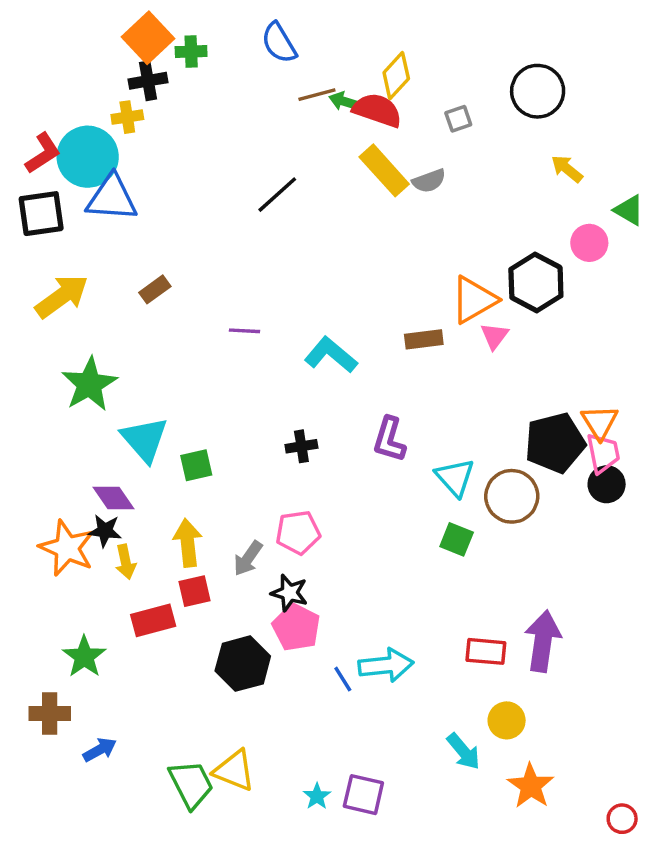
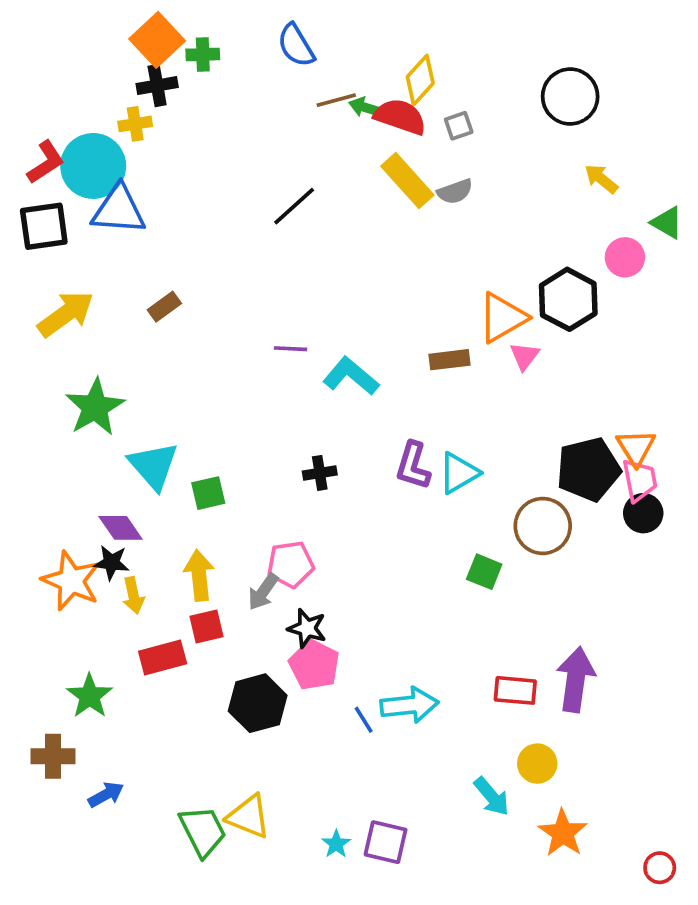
gray square: (458, 119) -> (459, 126), moved
purple line: (245, 331) -> (291, 349), moved
cyan triangle: (455, 477) -> (459, 473), moved, turned 42
pink pentagon: (298, 533) -> (291, 564), moved

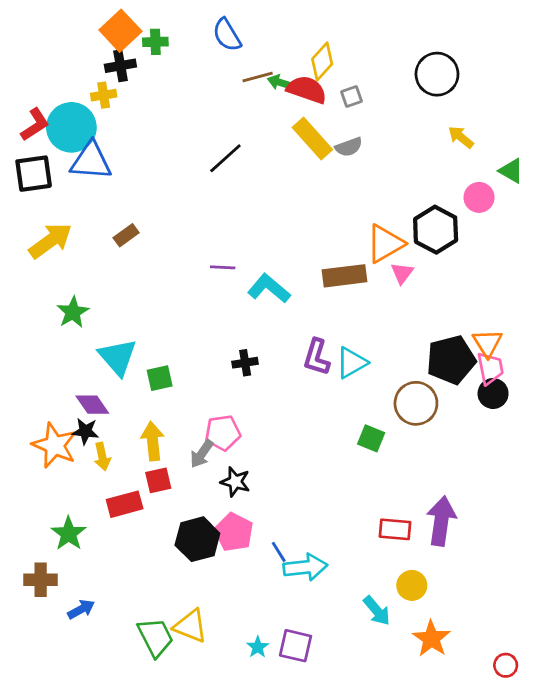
brown rectangle: (450, 360) -> (345, 276), size x1.4
green star: (95, 407) -> (73, 312), size x0.7
pink pentagon: (314, 665) -> (234, 532), moved
cyan arrow: (409, 705) -> (305, 567), moved

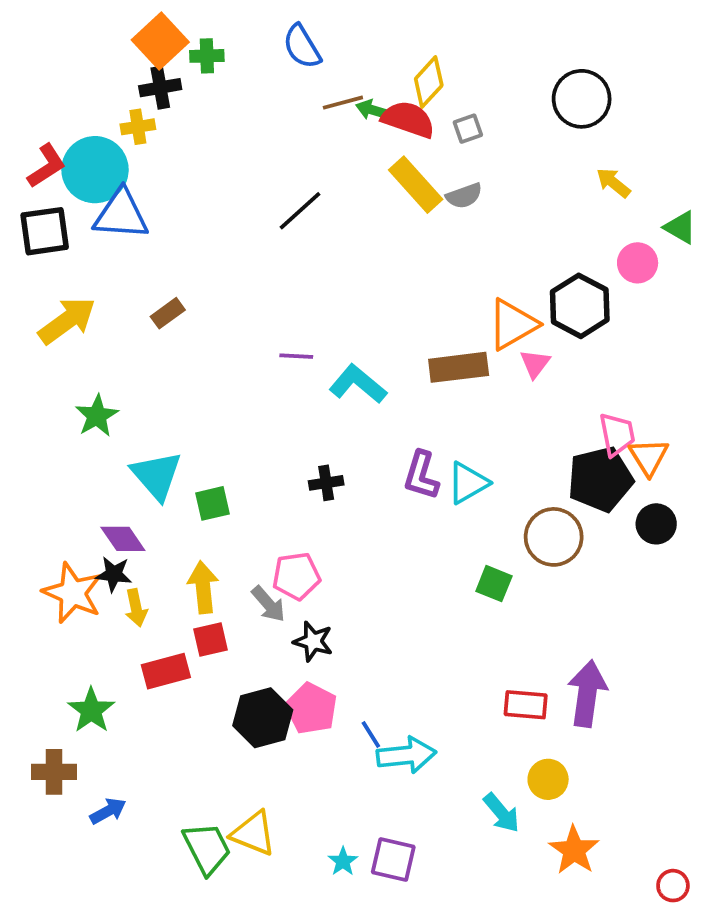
pink trapezoid: (490, 368) -> (617, 434), moved
gray arrow: (202, 454) -> (268, 604), turned -76

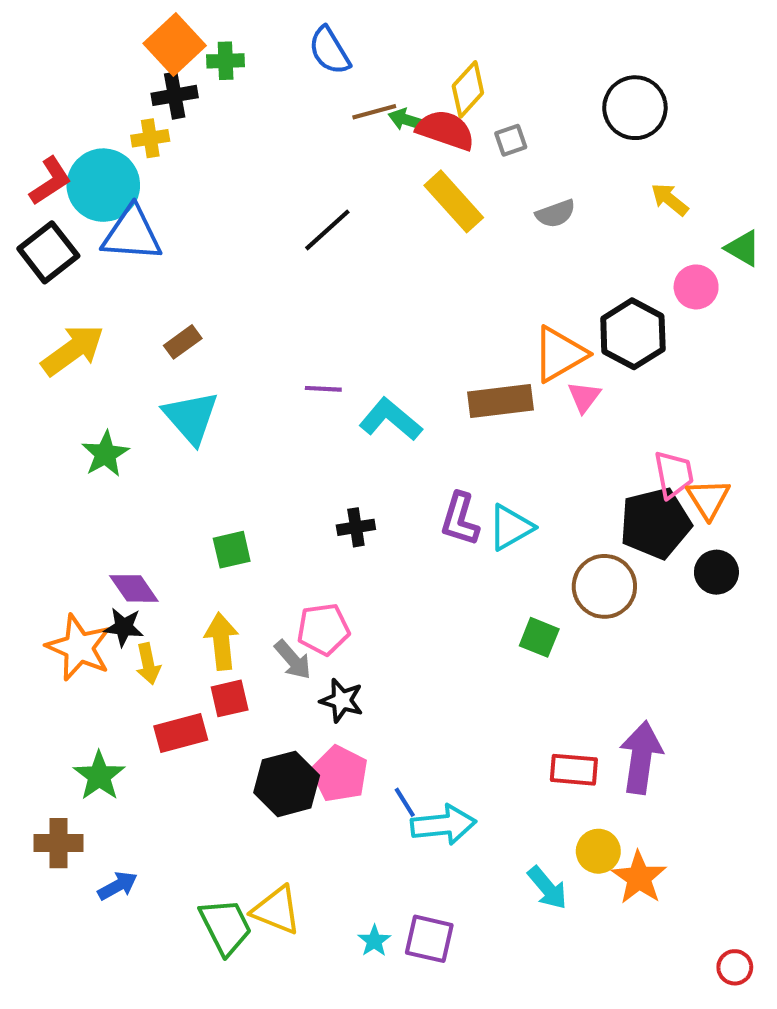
gray semicircle: (464, 196) -> (556, 214), moved
black square: (45, 231) -> (48, 252), turned -30
cyan triangle: (157, 475) -> (191, 417), moved
orange star: (574, 850) -> (639, 878), moved

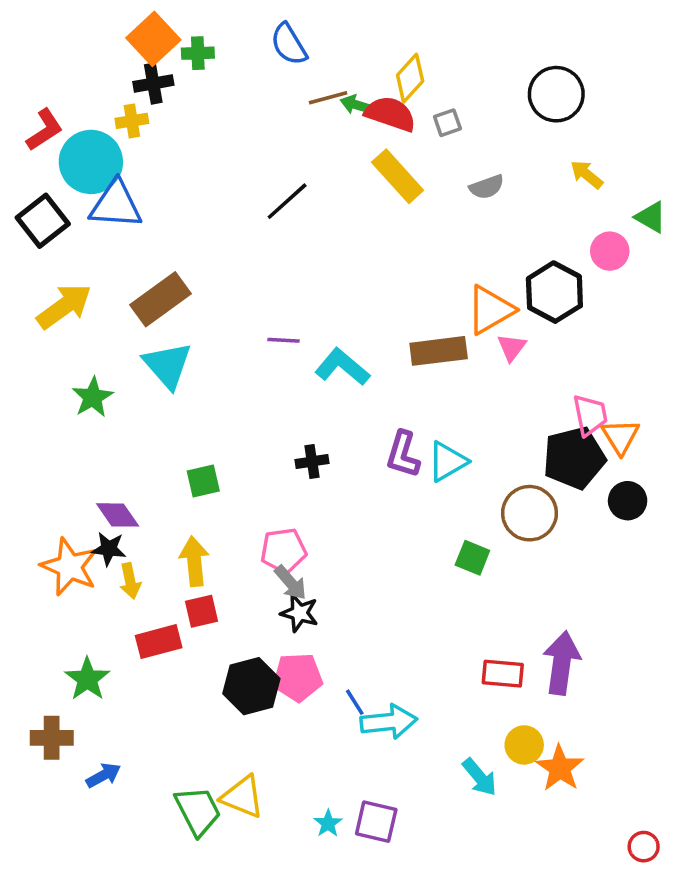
red L-shape: (50, 181) -> (45, 130), moved
brown rectangle: (183, 342) -> (160, 299), size x1.8
gray arrow: (293, 660) -> (291, 583), moved
pink pentagon: (340, 774) -> (298, 677), turned -30

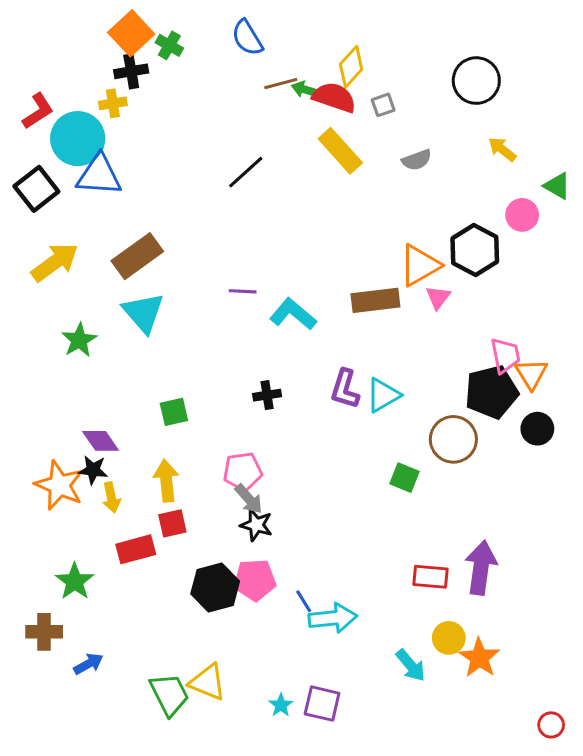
green cross: (198, 53) -> (169, 45), turned 32

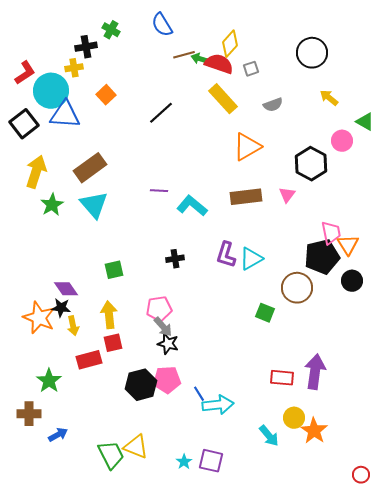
orange square: (131, 33) -> (106, 95), moved, size x0.7
yellow arrow: (55, 262) -> (36, 172), turned -36
orange triangle: (420, 265) -> (247, 147), moved
green star: (79, 340) -> (52, 205), moved

